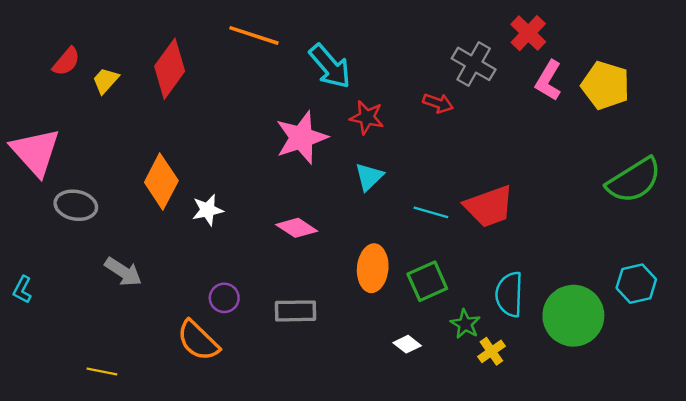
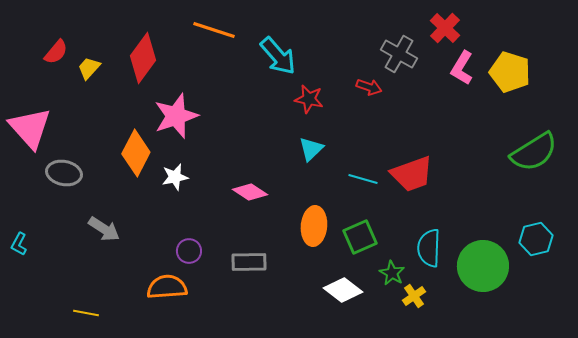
pink star: (301, 138) -> (176, 116), moved
orange semicircle: (198, 341) -> (167, 287), turned 132
white diamond: (407, 344) -> (343, 290), size x1.6

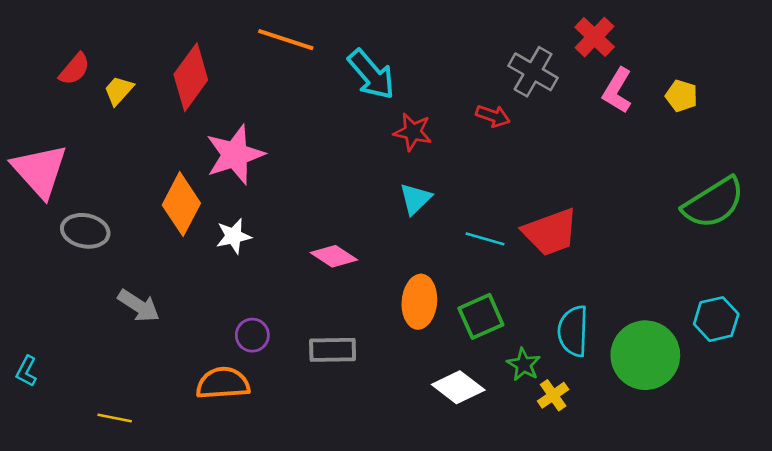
yellow pentagon: (510, 72) -> (681, 96), size x0.6
cyan L-shape: (19, 244) -> (26, 371), moved

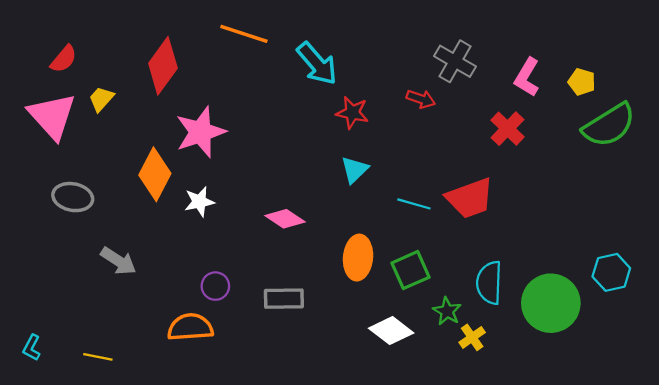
red cross: (595, 37) -> (508, 129), moved
yellow trapezoid: (119, 90) -> (101, 99), moved
pink triangle: (40, 171) -> (52, 116), moved
green semicircle: (714, 203) -> (609, 125), moved
cyan L-shape: (26, 371) -> (32, 348), moved

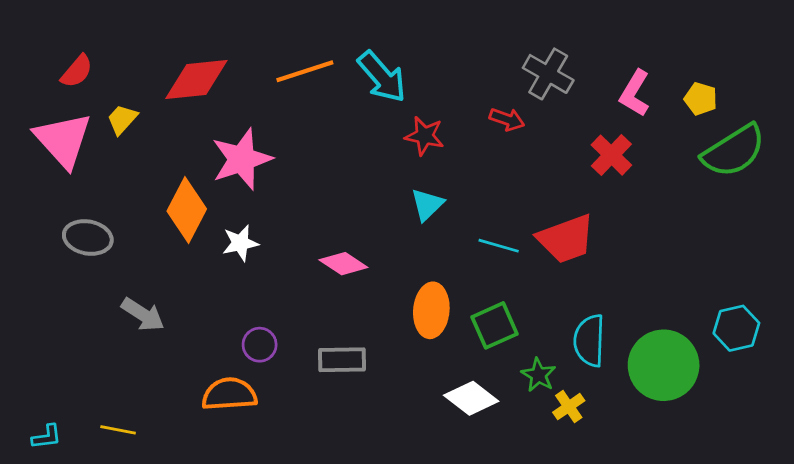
orange line: (244, 34) -> (305, 71), moved, turned -36
red diamond: (163, 66) -> (196, 79), turned 48
cyan L-shape: (32, 348) -> (47, 437), moved, turned -125

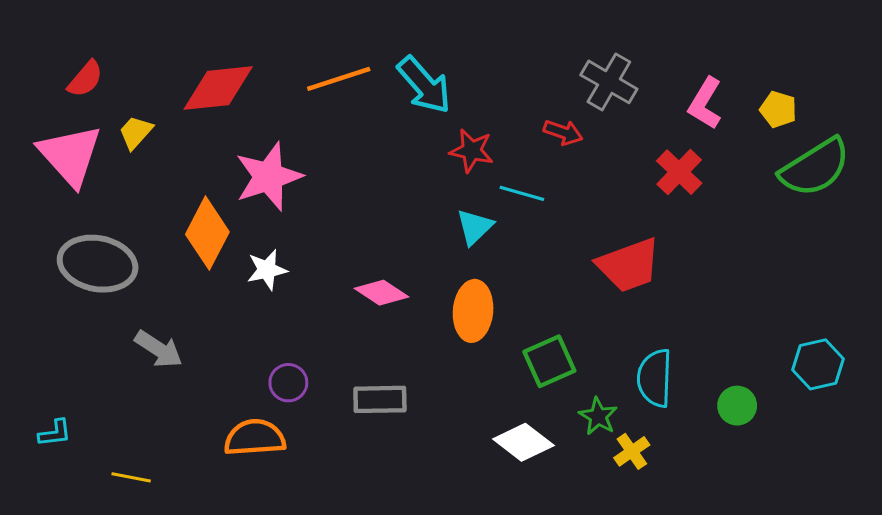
gray ellipse: (88, 237) -> (98, 264), size x1.4
cyan line: (499, 246) -> (522, 193), moved
orange ellipse: (431, 310) -> (473, 311), moved
green circle: (664, 365) -> (737, 406), size x0.5
cyan L-shape: (47, 437) -> (55, 433), moved

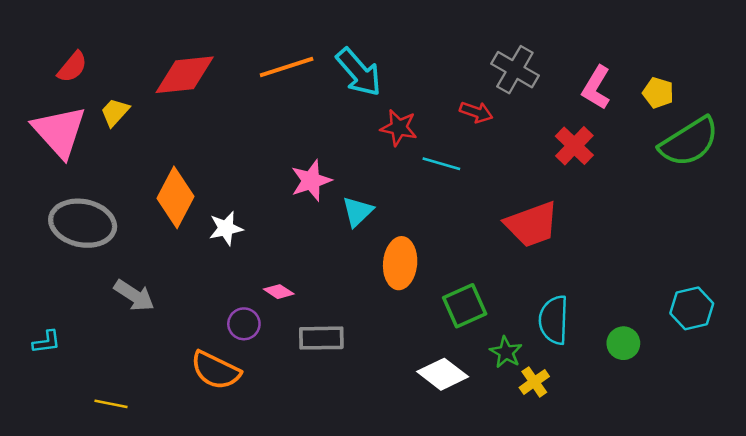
pink star: (268, 177) -> (311, 181), moved, size x0.7
cyan triangle: (475, 227) -> (357, 212), moved
pink diamond: (381, 293) -> (279, 292), moved, size x0.7
cyan L-shape: (55, 433) -> (46, 342), moved
orange semicircle: (255, 438) -> (216, 370), turned -150

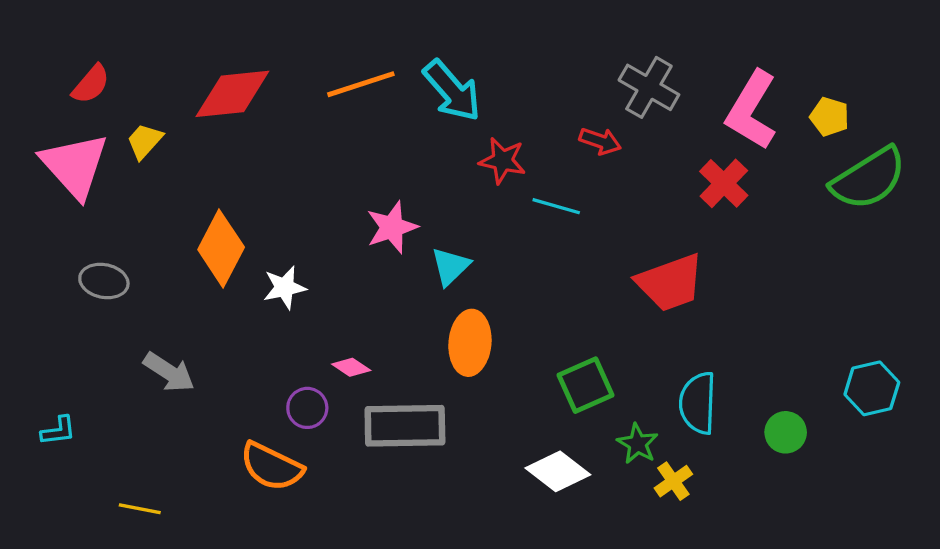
pink L-shape: (596, 88) -> (751, 110), size x1.4
gray ellipse: (83, 223) -> (104, 281), size x0.6
orange ellipse: (400, 263) -> (470, 343), moved
gray rectangle: (321, 338) -> (405, 426), size x1.4

